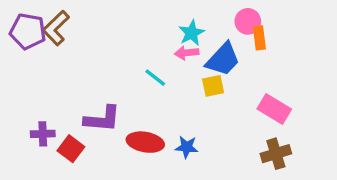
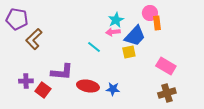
brown L-shape: (56, 28) -> (34, 39), moved

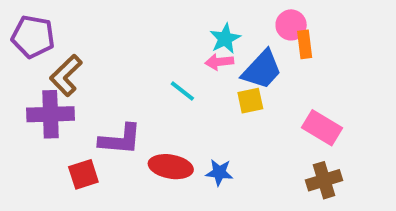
purple cross: (26, 81) -> (50, 114), moved, size x1.6
red square: (43, 90) -> (83, 174), turned 35

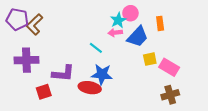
pink circle: (291, 25) -> (130, 13), moved
brown L-shape: (66, 75) -> (35, 24), moved
yellow square: (250, 101) -> (150, 59), moved
blue star: (219, 172) -> (102, 74), moved, size x1.5

